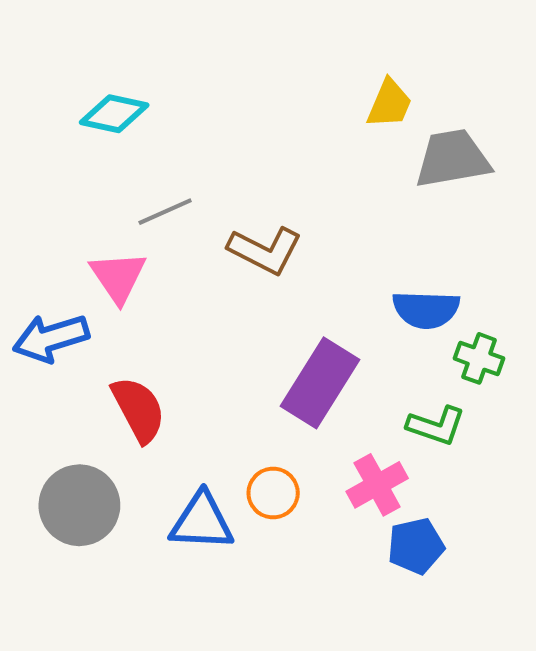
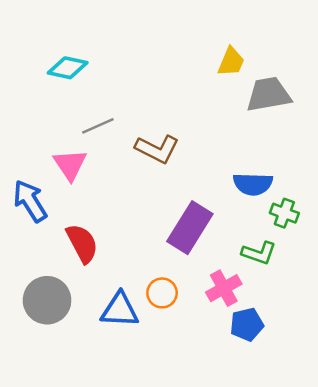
blue arrow: (51, 338) -> (30, 201), turned 75

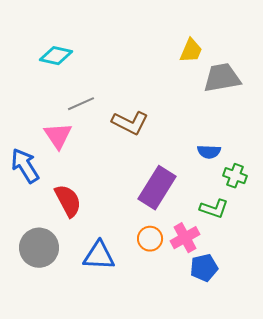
blue semicircle: (253, 184) -> (209, 152), size x0.7
orange circle: (162, 293) -> (150, 239), moved

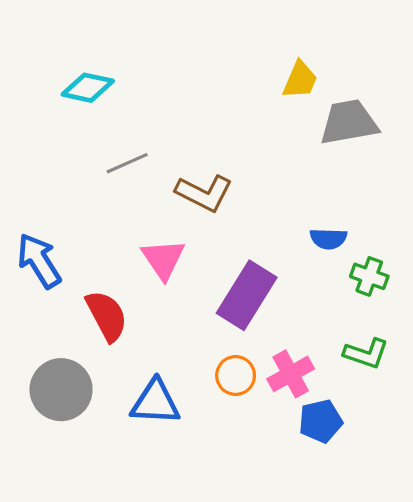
pink triangle: (58, 136) -> (163, 259), moved
green L-shape: (214, 209) -> (366, 353), moved

